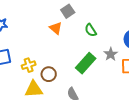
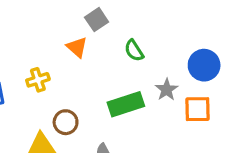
green rectangle: (86, 63) -> (126, 104), turned 30
yellow cross: (29, 65) -> (38, 80), moved

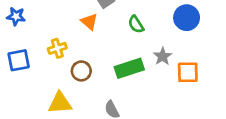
blue circle: (204, 65) -> (187, 18), moved
brown circle: (66, 122) -> (81, 71), moved

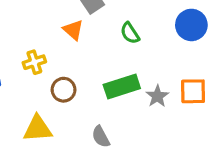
gray star: (163, 56) -> (157, 96), moved

